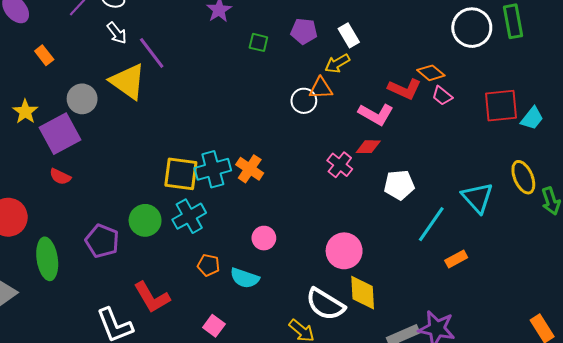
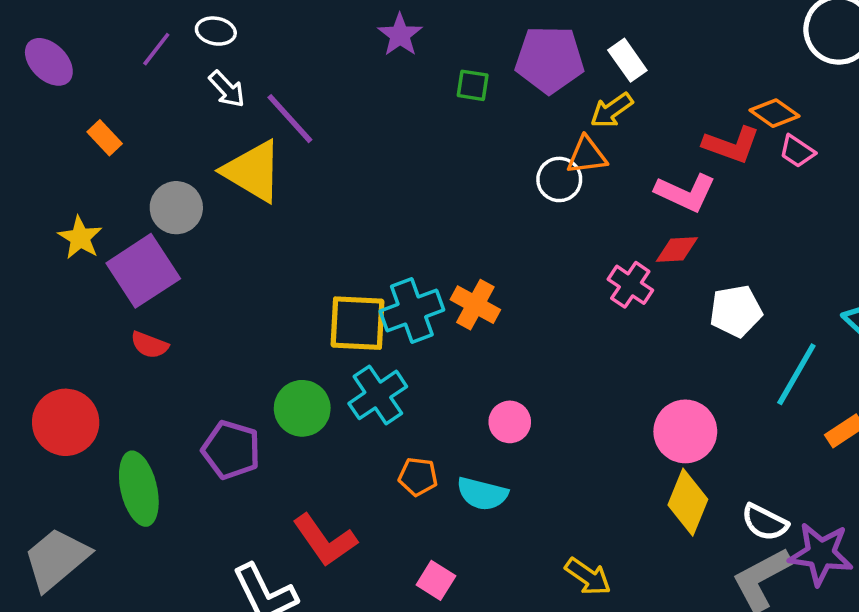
purple pentagon: (304, 31) -> (550, 59), size x1.5
pink circle: (344, 251) -> (685, 431), moved
yellow diamond: (363, 293) -> (688, 502), turned 30
white semicircle: (325, 304) -> (765, 522), moved, size x0.7

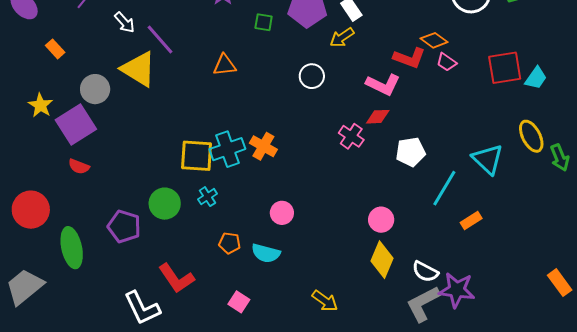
orange triangle: (587, 155) -> (225, 65), moved
cyan cross: (378, 395) -> (208, 197), size x0.6
pink circle: (685, 431) -> (381, 220), size x0.7

